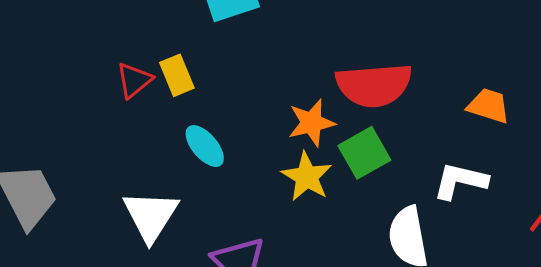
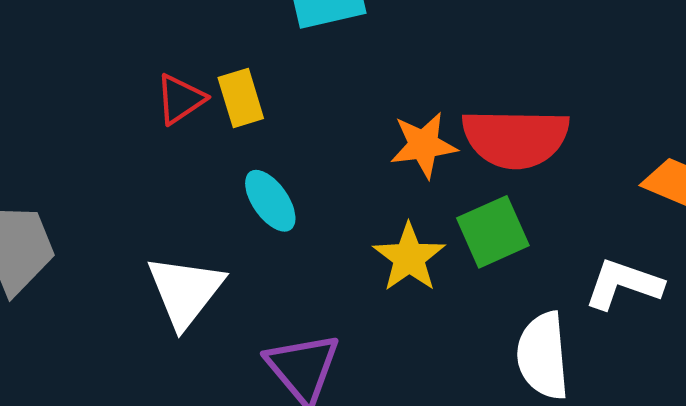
orange star: (311, 123) -> (424, 145), moved

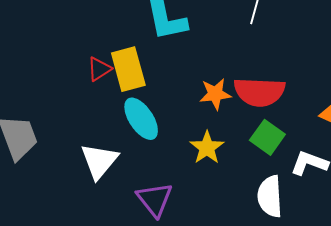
yellow rectangle: (241, 98) -> (128, 69), size x1.6
cyan ellipse: (270, 201) -> (141, 119), size x1.4
green square: (493, 232) -> (267, 137), moved, turned -32

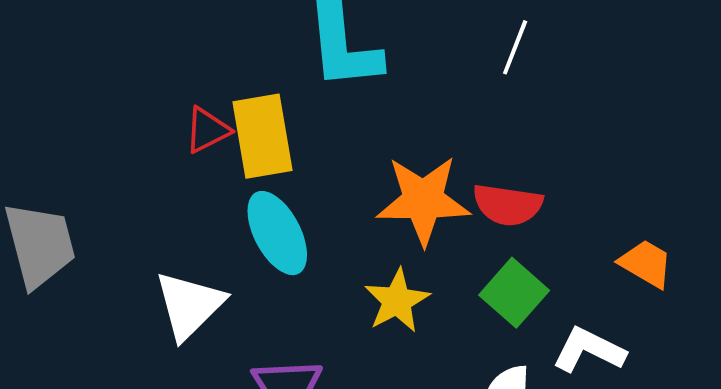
red semicircle: (259, 92) -> (508, 205), size x0.7
orange star: (215, 94) -> (423, 200), size x1.5

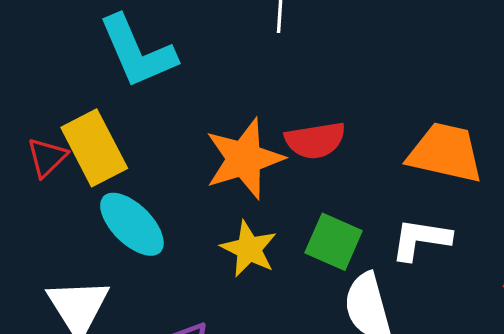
orange trapezoid: (646, 264) -> (445, 153), size x1.6
green square: (514, 293) -> (334, 242), moved

